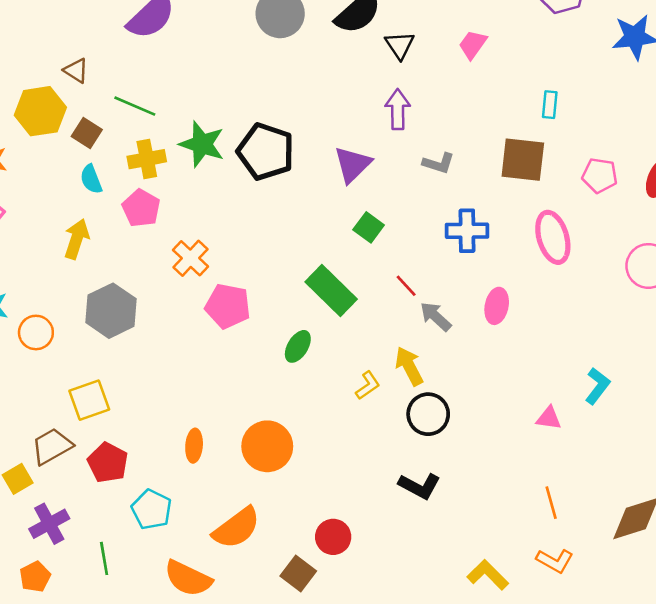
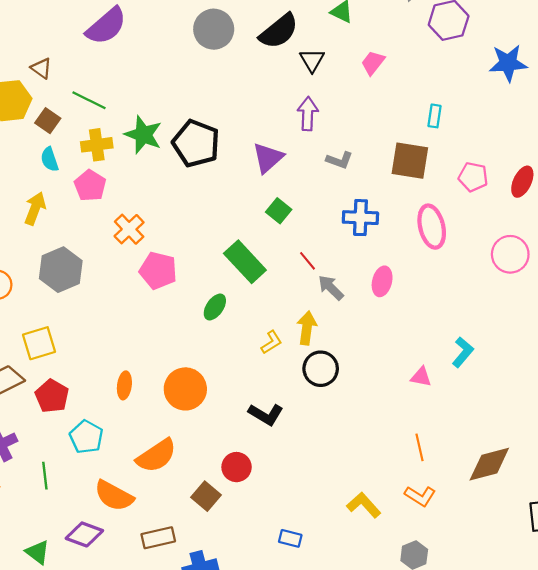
yellow arrow: (409, 366) -> (307, 328), turned 32
black L-shape: (419, 486) -> (266, 414), moved

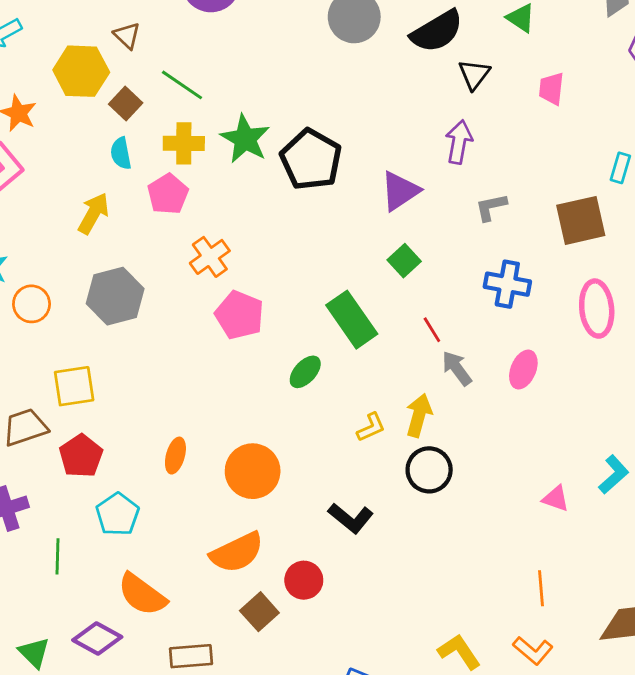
pink trapezoid: (373, 63) -> (551, 89), turned -40
gray L-shape: (339, 160) -> (491, 207), turned 140
brown square: (410, 161) -> (581, 220), turned -30
orange semicircle: (156, 456) -> (237, 552), moved

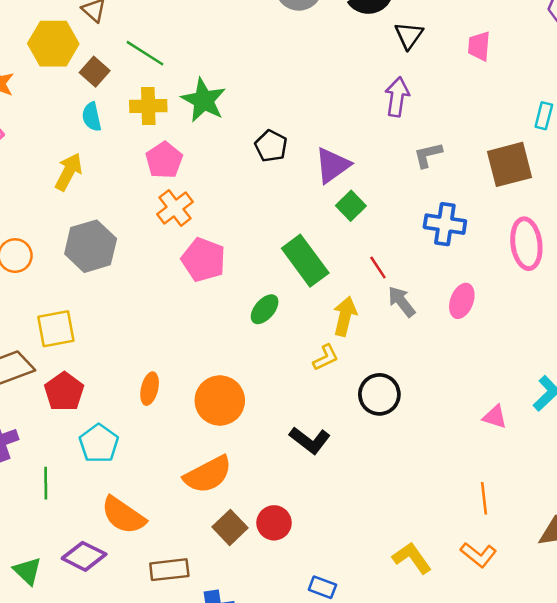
black pentagon: (311, 160) -> (271, 146), moved, size x0.6
purple triangle: (400, 191) -> (332, 165), moved
pink pentagon: (168, 194) -> (164, 160), moved
yellow arrow: (419, 415) -> (345, 316), moved
red circle: (304, 580) -> (274, 523), moved

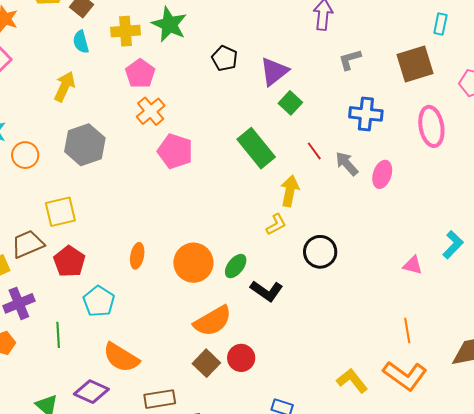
gray arrow: (402, 302) -> (347, 164), moved
green ellipse: (265, 309) -> (236, 266), moved
orange semicircle: (208, 475) -> (213, 321), moved
orange L-shape: (478, 555) -> (405, 376), size x1.5

